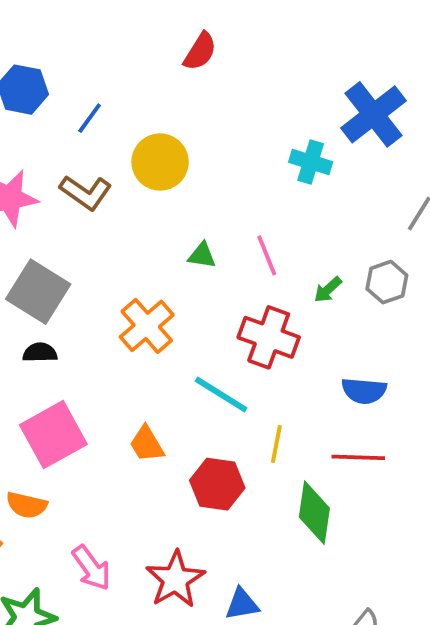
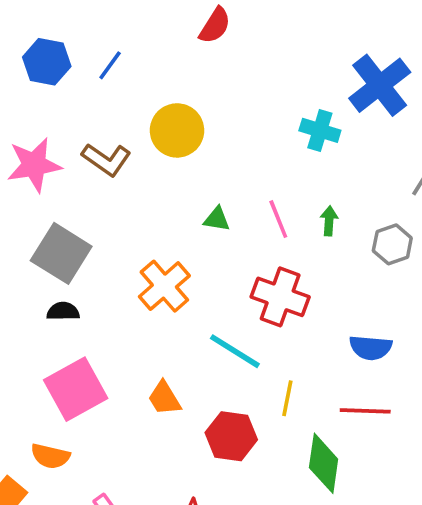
blue line: (90, 118) -> (110, 65), moved
green arrow: (328, 290) -> (329, 221), moved, turned 136

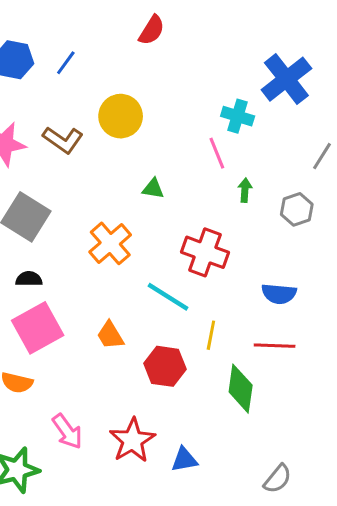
pink line: (278, 219) -> (217, 153), moved
black semicircle: (63, 311) -> (29, 279), moved

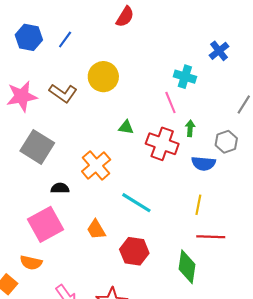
blue cross: (286, 79) -> (219, 51), size x0.6
red cross: (205, 252) -> (162, 144), moved
black semicircle: (29, 279) -> (60, 188), moved
blue semicircle: (279, 294) -> (204, 163), moved
yellow line: (211, 335) -> (198, 205), moved

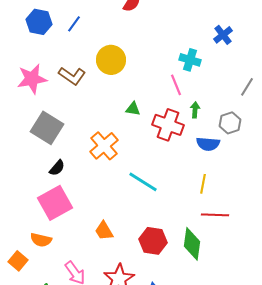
black semicircle: (60, 188) -> (57, 168), moved, turned 132
orange trapezoid: (96, 230) -> (104, 231), moved
red hexagon: (134, 251) -> (153, 241), moved

